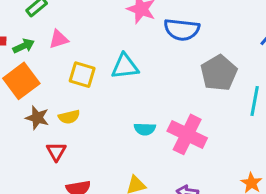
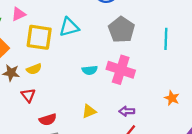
gray pentagon: (219, 73) -> (122, 30), moved
yellow square: (82, 75) -> (39, 37), size x1.4

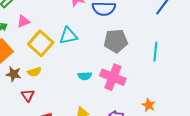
gray pentagon: (122, 30) -> (116, 41), turned 30
yellow square: (39, 37) -> (41, 43), turned 30
orange star: (172, 98) -> (149, 105), moved

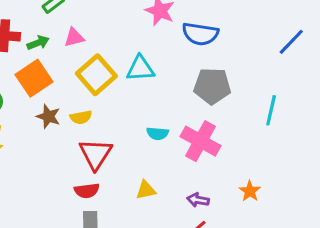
red triangle: (28, 95) -> (96, 154), moved, size x1.6

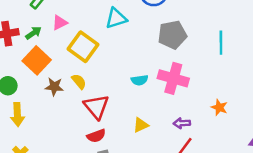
cyan triangle: (140, 69) -> (116, 18), moved
yellow semicircle: (81, 117) -> (79, 81), turned -105

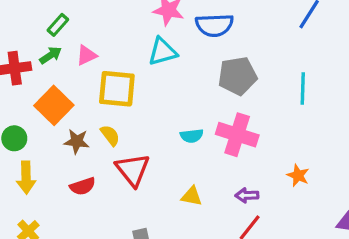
green arrow: (33, 33) -> (50, 55), moved
yellow square: (83, 47) -> (117, 89), turned -32
yellow triangle: (141, 125) -> (192, 196), turned 35
red semicircle: (96, 136) -> (83, 186), moved

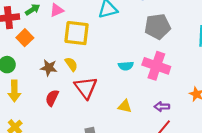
orange square: (54, 105) -> (25, 38), moved, size x0.7
red semicircle: (83, 186) -> (52, 98), turned 133

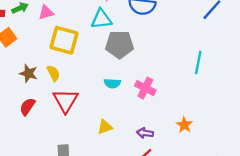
gray pentagon: (158, 26) -> (119, 45), moved
pink cross: (156, 66) -> (145, 88), size x0.7
yellow triangle: (125, 106) -> (105, 127), turned -40

